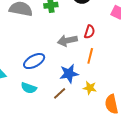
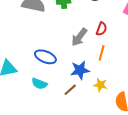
gray arrow: (67, 41) -> (79, 37), turned -42
blue ellipse: (34, 61) -> (45, 57), turned 50

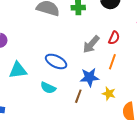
brown line: (70, 90) -> (78, 96), turned -32

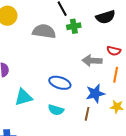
red semicircle: (114, 38) -> (114, 51), turned 88
gray arrow: (91, 44) -> (92, 61), turned 60

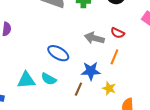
cyan triangle: (23, 97) -> (26, 80), moved

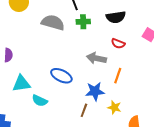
red semicircle: (118, 33) -> (118, 43), moved
cyan semicircle: (49, 79) -> (40, 101), moved
cyan triangle: (26, 80) -> (21, 84), moved

